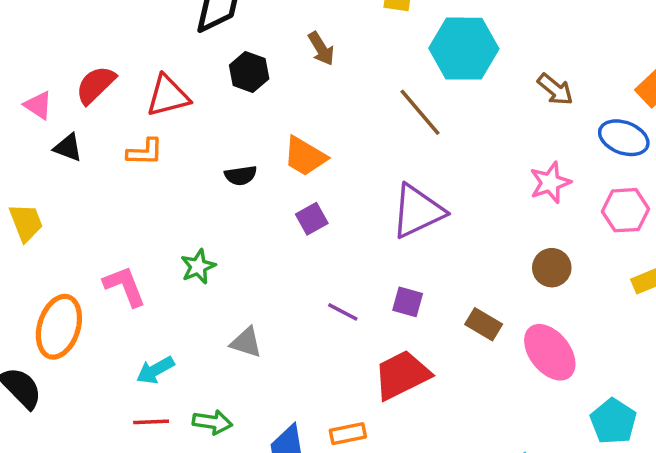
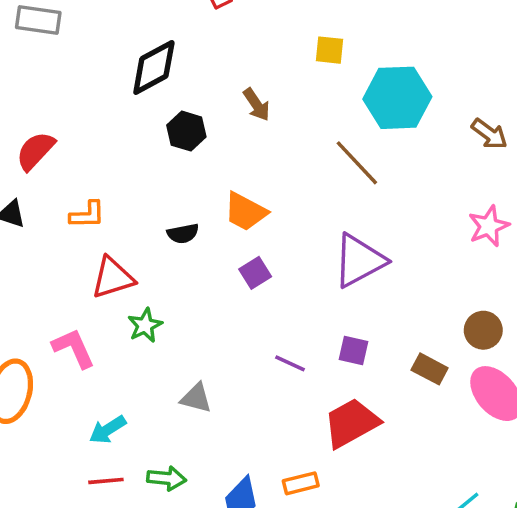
red triangle: (168, 96) -> (113, 278), moved
brown circle: (552, 268) -> (483, 330), moved

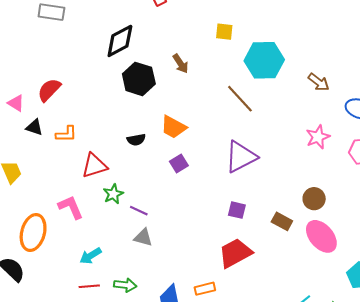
black hexagon: (186, 131) -> (139, 79), size x1.4
orange L-shape: (87, 215) -> (66, 134), moved
purple line: (290, 363) -> (139, 211), moved

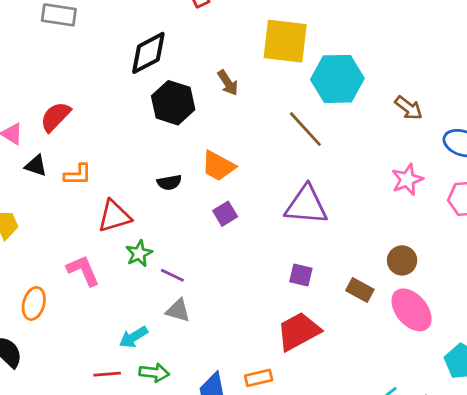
yellow square: (224, 32) -> (285, 41), size x2.0
purple triangle: (241, 157) -> (306, 205), turned 32
orange ellipse: (33, 232) -> (34, 303), size x0.7
cyan arrow: (91, 256) -> (133, 337), moved

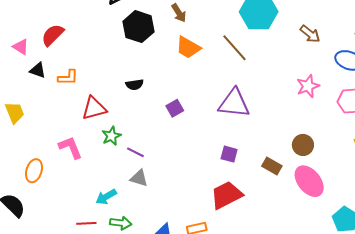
orange trapezoid: (218, 166) -> (188, 48), moved

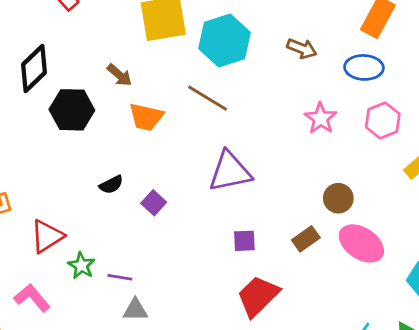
black semicircle: (135, 85) -> (111, 185), moved
brown rectangle: (272, 166) -> (306, 239), turned -48

